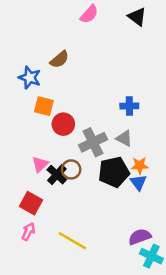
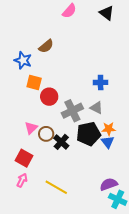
brown circle: (71, 169) -> (46, 134), moved
black cross: (57, 175) -> (61, 142), moved

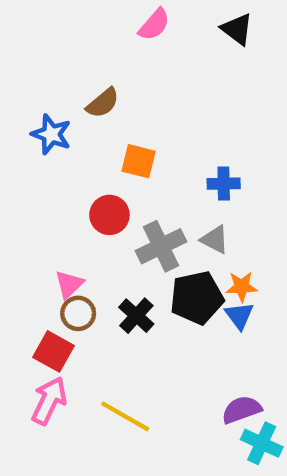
orange square: (34, 82) -> (139, 161), moved
brown circle: (46, 134) -> (78, 313), moved
pink arrow: (22, 180) -> (49, 401), size x1.5

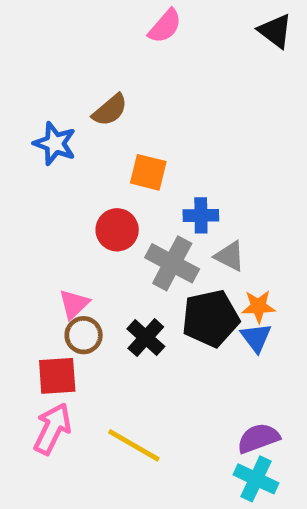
black triangle: (237, 29) -> (275, 31), moved
blue cross: (224, 184) -> (201, 215), moved
gray cross: (161, 246) -> (172, 263), turned -36
red square: (54, 351) -> (57, 376), turned -33
cyan cross: (262, 443) -> (256, 479), moved

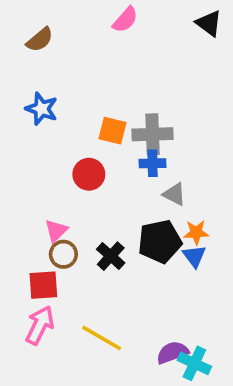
brown semicircle: (110, 110) -> (40, 40), moved
gray cross: (172, 263) -> (153, 134), moved, turned -30
purple semicircle: (258, 438) -> (173, 352), moved

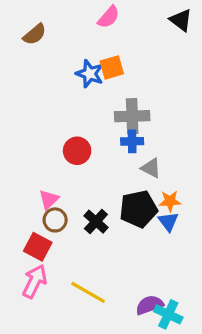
blue star: (42, 109) -> (90, 74), moved
orange square: (112, 131) -> (112, 67), moved, turned -30
red square: (43, 285) -> (38, 247), turned 32

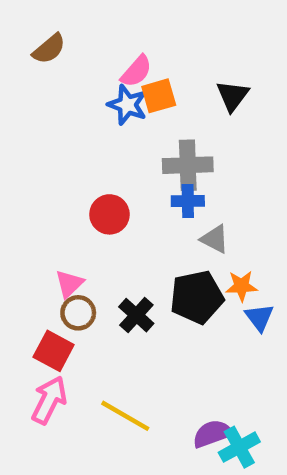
pink semicircle: (109, 17) -> (136, 71), moved
black triangle: (181, 20) -> (233, 96), moved, turned 30
blue triangle: (168, 222) -> (259, 317), moved
cyan cross: (168, 314) -> (239, 447), turned 36

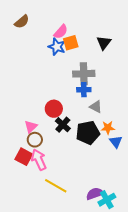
red circle: (109, 214) -> (54, 109), moved
black cross: (136, 315) -> (63, 125), moved
pink arrow: (49, 400) -> (39, 160), moved, turned -50

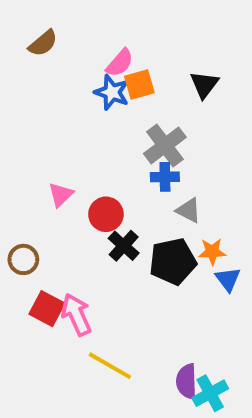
gray cross: (84, 74) -> (165, 145), turned -35
pink triangle: (31, 127) -> (61, 195), moved
brown circle: (35, 140) -> (23, 259), moved
purple semicircle: (95, 194) -> (187, 381), turned -72

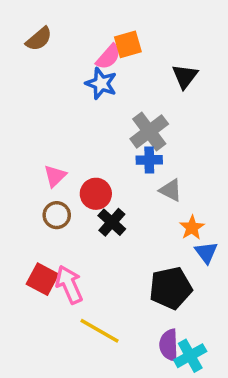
orange square: (139, 85) -> (128, 44), moved
orange star: (212, 252) -> (192, 228), turned -30
brown circle: (23, 259) -> (57, 215), moved
black pentagon: (173, 261) -> (171, 288), moved

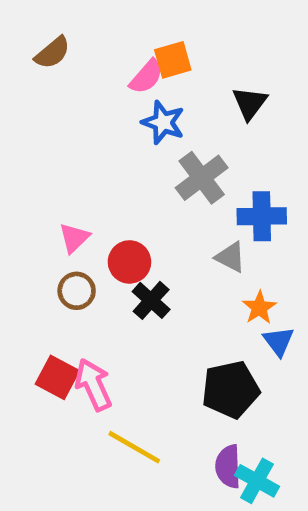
blue star: (101, 83) -> (163, 122), moved
blue cross: (149, 160) -> (262, 216), moved, size x1.4
cyan cross: (190, 356) -> (257, 481), turned -32

